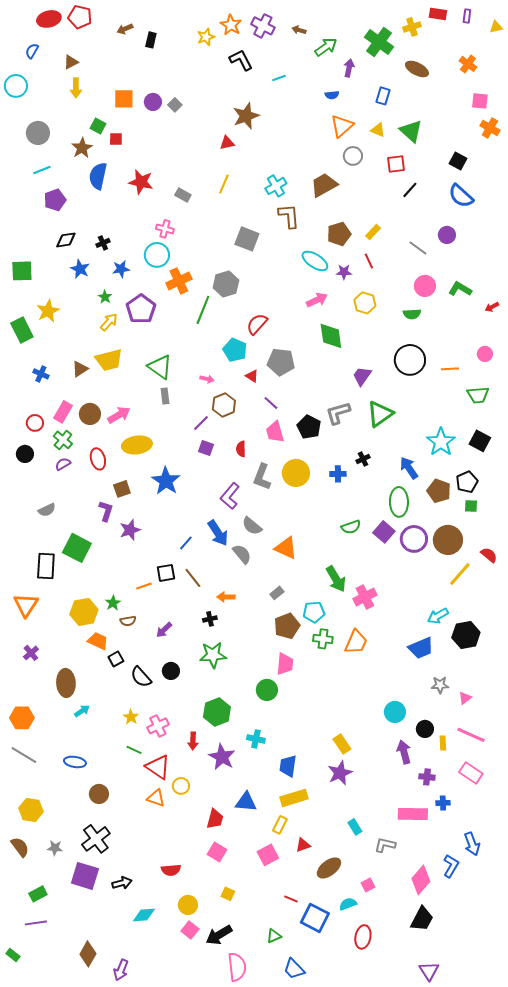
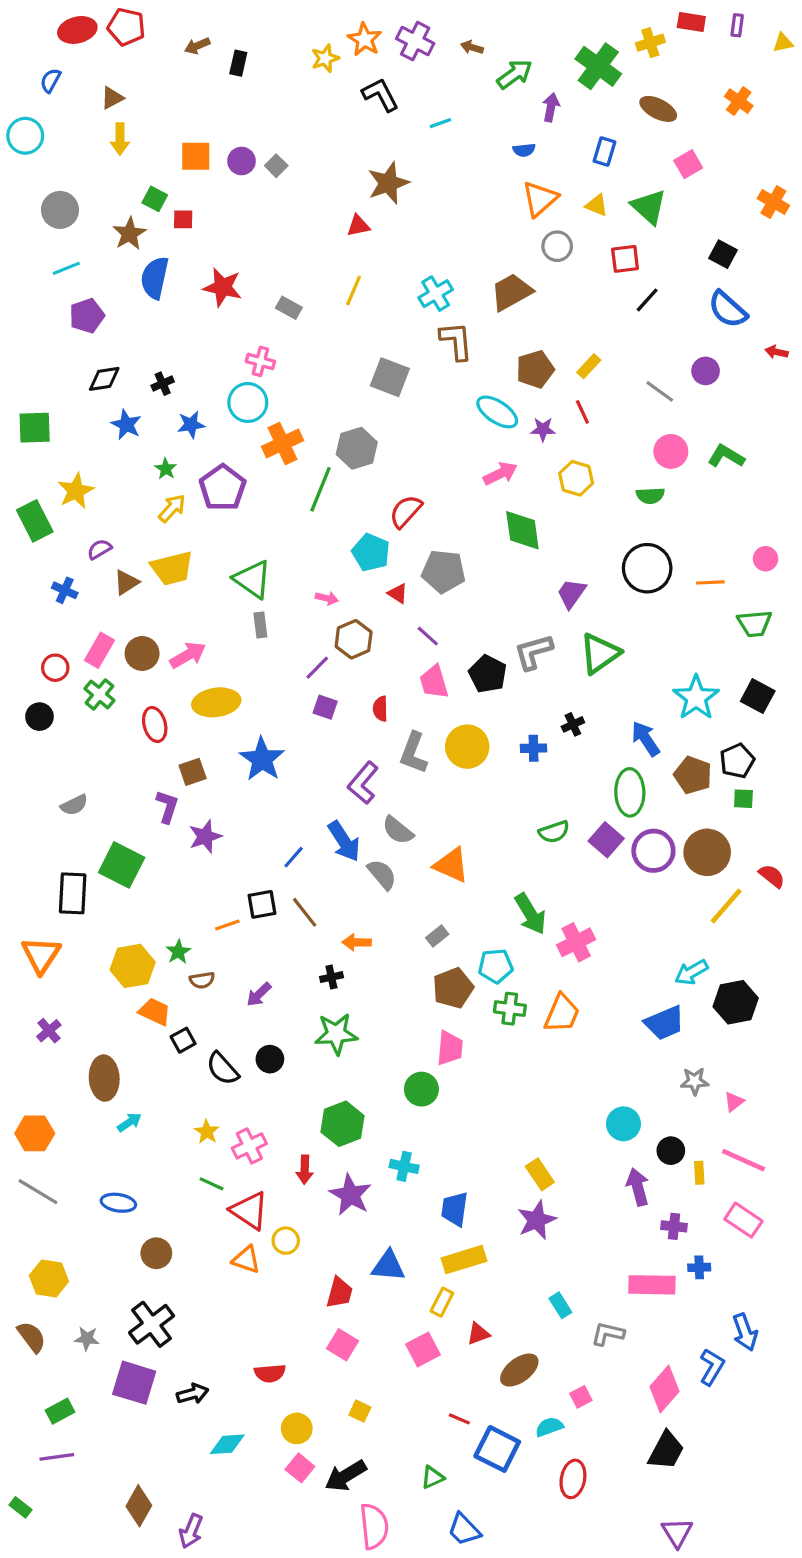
pink square: (480, 101) -> (688, 164), moved, turned -36
red arrow: (492, 307) -> (777, 352), moved, turned 40
purple semicircle: (63, 464) -> (99, 549), moved

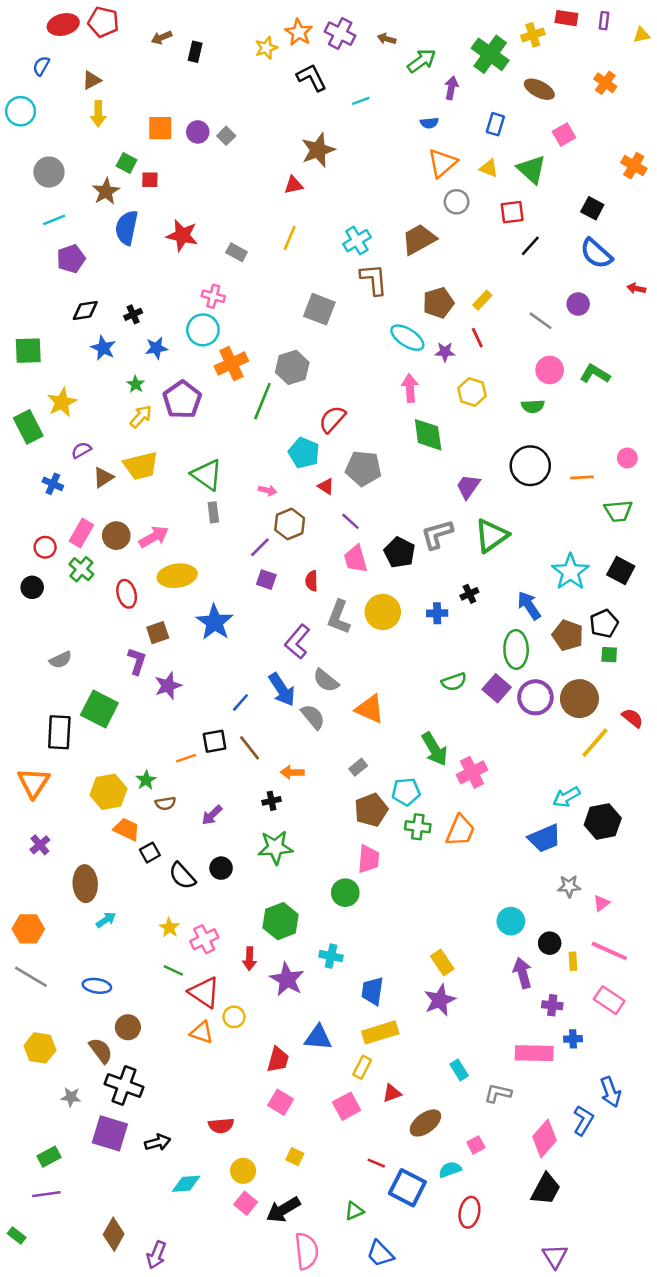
pink arrow: (500, 474) -> (410, 388), turned -68
black cross: (152, 1324) -> (124, 1085), turned -33
brown semicircle: (32, 1337) -> (101, 1051), moved

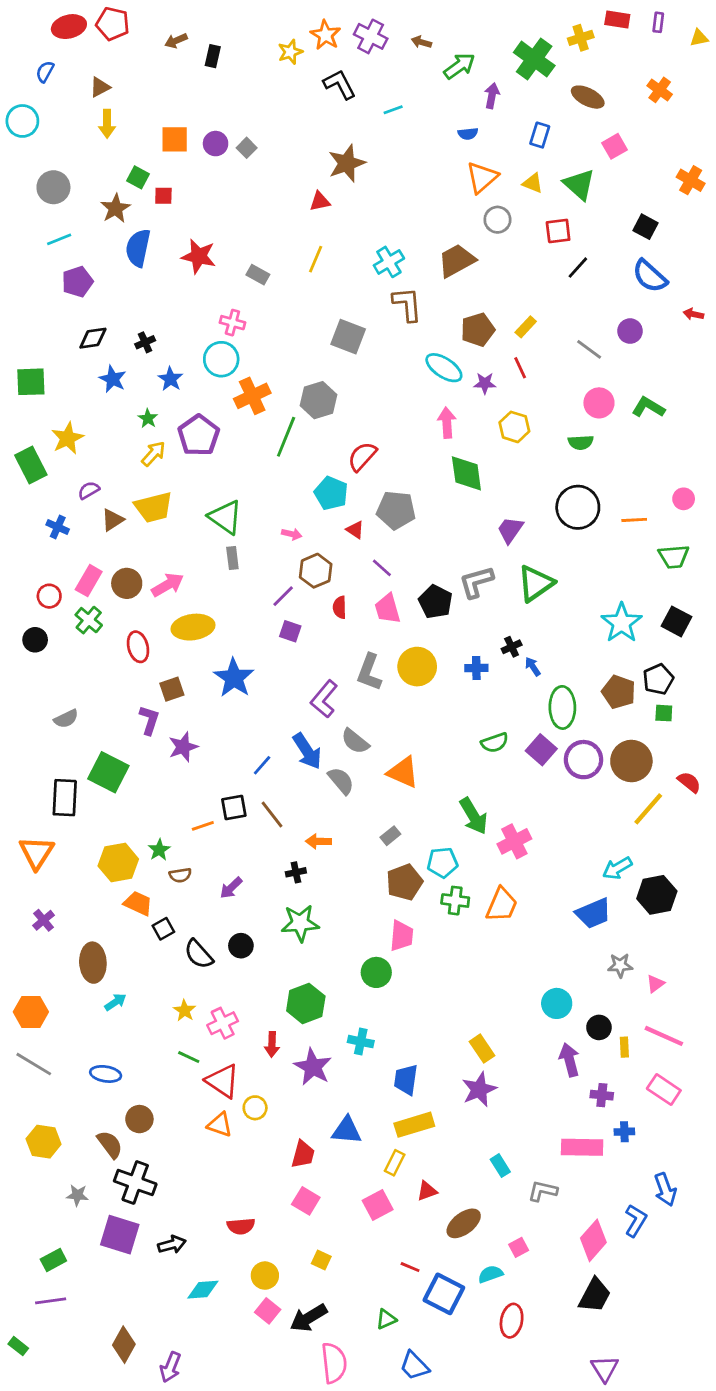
blue star: (156, 348) -> (170, 379), turned -30
red semicircle: (312, 581) -> (340, 607), moved
blue arrow: (529, 605) -> (533, 667), moved, size x0.6

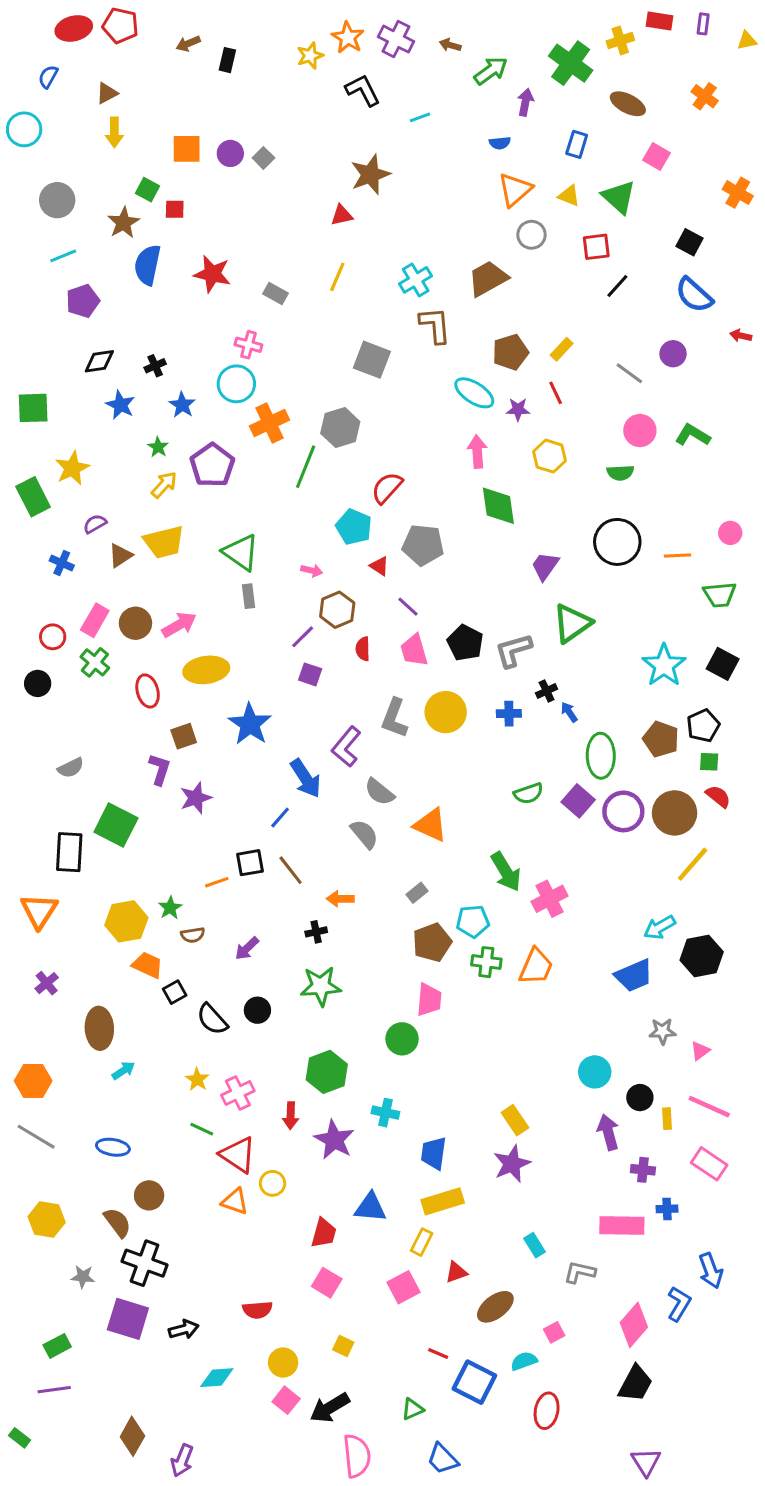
pink square: (614, 146) -> (656, 156), turned -30
gray L-shape: (476, 582) -> (513, 650), moved
blue arrow: (307, 751) -> (306, 778), moved
red semicircle: (689, 782) -> (718, 796), moved

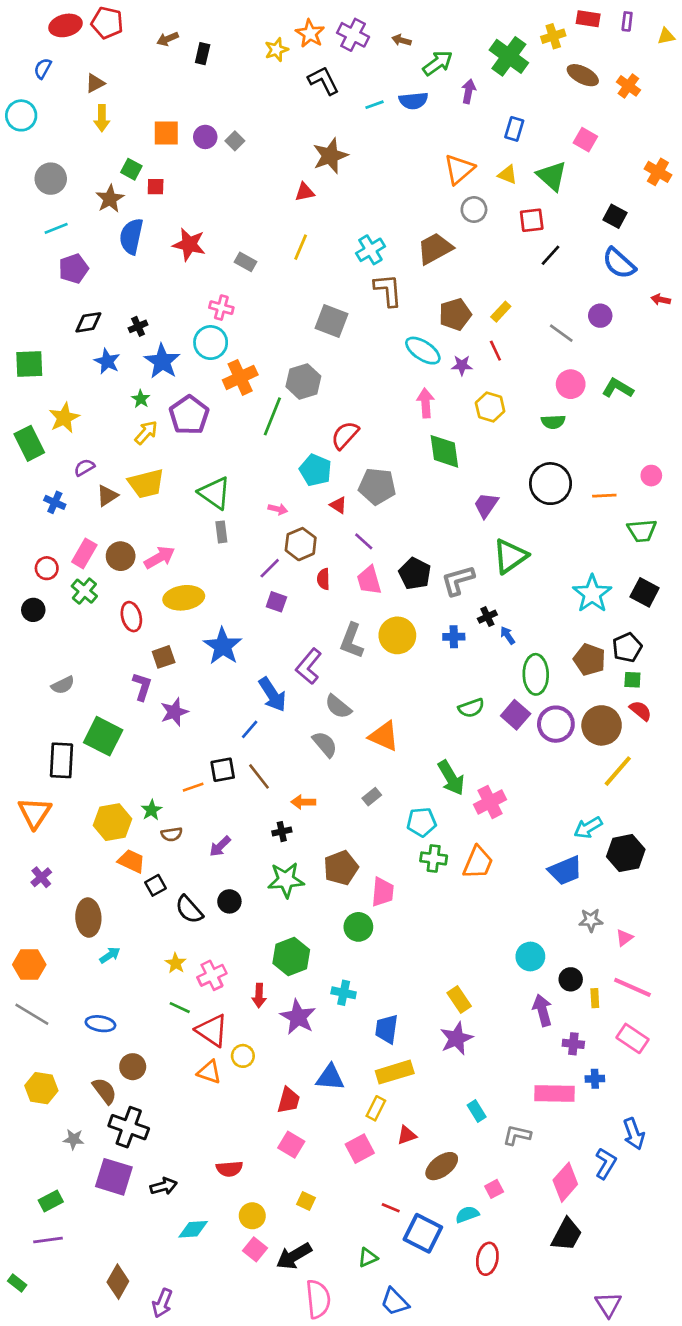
brown ellipse: (628, 104) -> (583, 75), moved
blue semicircle: (500, 143) -> (413, 101), moved, size x1.5
blue star: (182, 405) -> (162, 361), size x1.5
brown pentagon: (432, 942) -> (341, 868), moved
purple triangle: (646, 1462) -> (608, 1304), moved

